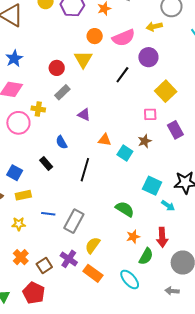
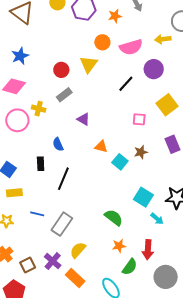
pink square: (150, 114) -> (139, 119), moved
black rectangle: (46, 163) -> (41, 164), turned 32
black line: (85, 170) -> (63, 179), moved

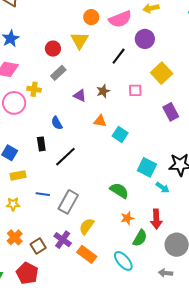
brown star: (141, 152) -> (103, 91), moved
black line: (63, 179) -> (65, 157), turned 30

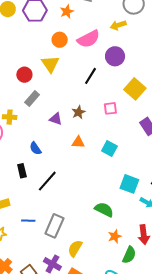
cyan square: (120, 134) -> (109, 148), moved

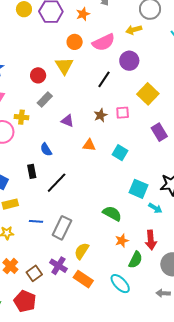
brown star: (78, 112) -> (101, 115), moved

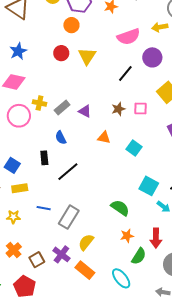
orange circle: (75, 42) -> (71, 25), moved
red circle: (38, 75) -> (61, 53), moved
gray rectangle: (45, 100) -> (62, 108), moved

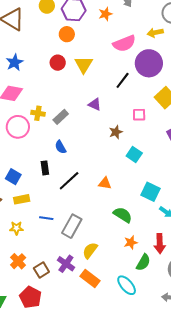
purple circle: (152, 57) -> (149, 63), size x1.4
brown star: (118, 109) -> (116, 132), moved
purple triangle: (85, 111) -> (95, 104), moved
orange triangle: (104, 138) -> (105, 183), moved

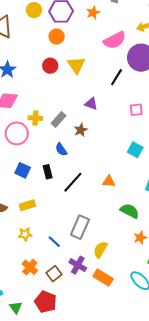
brown star: (116, 132) -> (81, 130), moved
blue square: (13, 177) -> (23, 170), moved
blue line: (46, 218) -> (54, 242), moved, turned 40

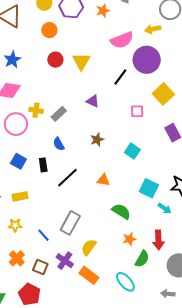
orange circle: (57, 37) -> (49, 30), moved
brown star: (81, 130) -> (97, 140), moved
brown square: (54, 274) -> (40, 267), turned -35

